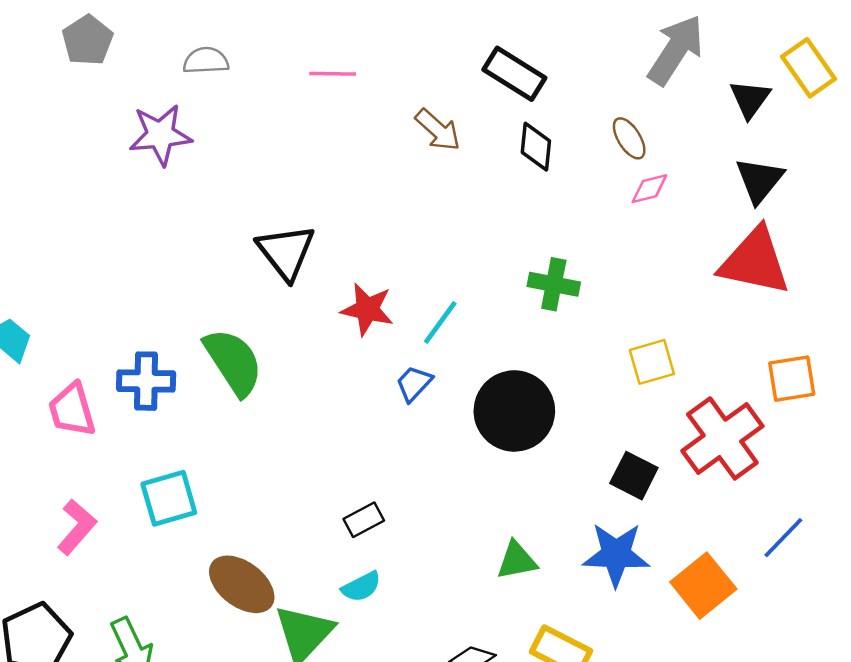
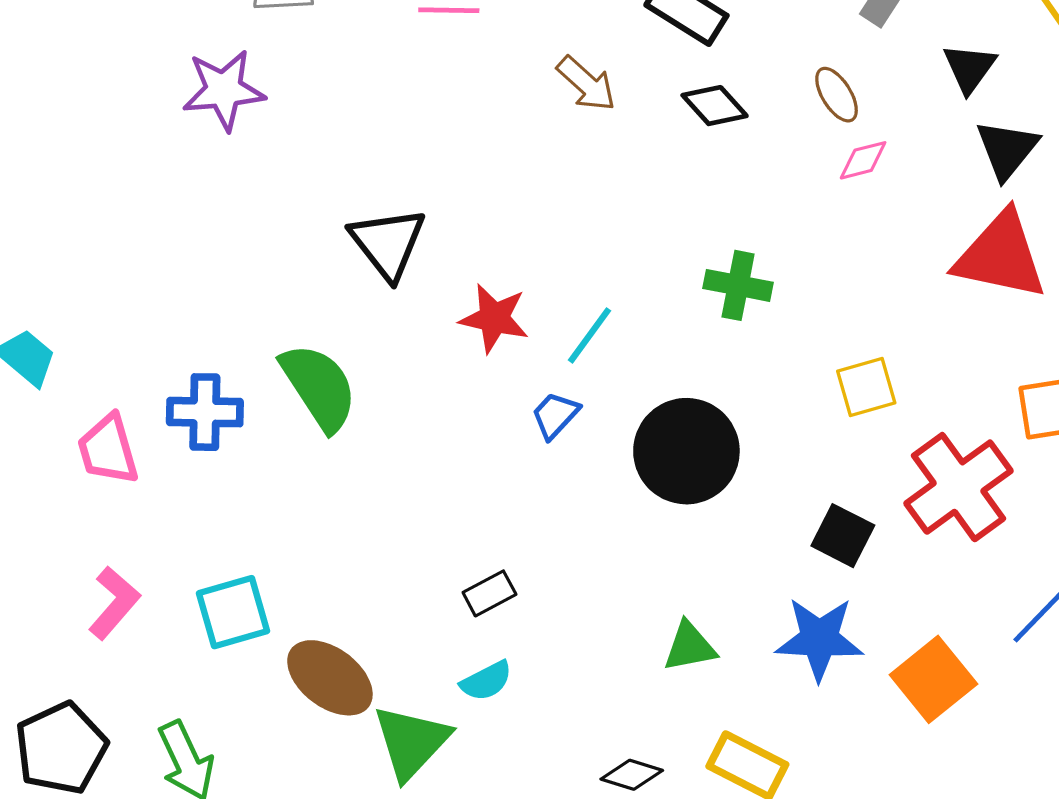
black triangle: (750, 99) -> (969, 68), moved
black diamond: (536, 147) -> (715, 106), turned -48
cyan square: (169, 498) -> (233, 612), moved

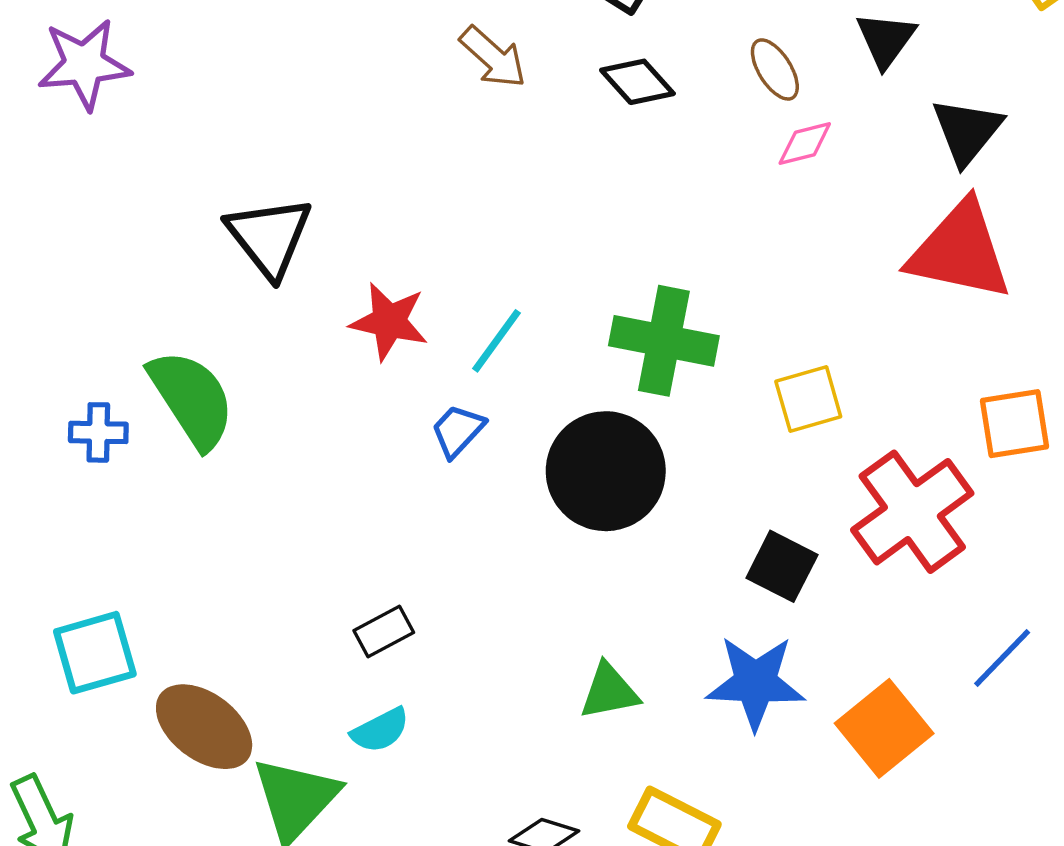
black triangle: (969, 68) -> (886, 40), moved
green cross: (738, 285) -> (664, 341), moved, size x1.4
blue cross: (205, 412) -> (98, 432), moved, size x0.7

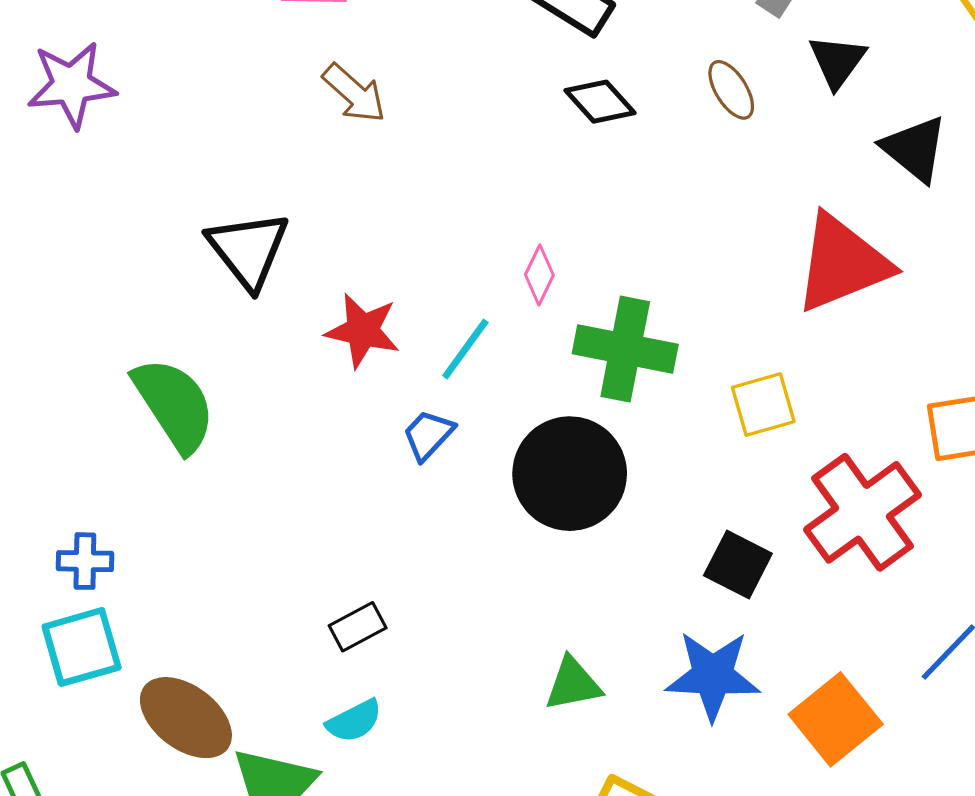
brown arrow: (493, 57) -> (354, 93), moved
black triangle: (967, 131) -> (915, 149), turned -30
pink diamond: (805, 143) -> (539, 275), moved, turned -50
red triangle: (960, 251) -> (842, 263), moved, turned -34
blue cross: (98, 432) -> (85, 561), moved

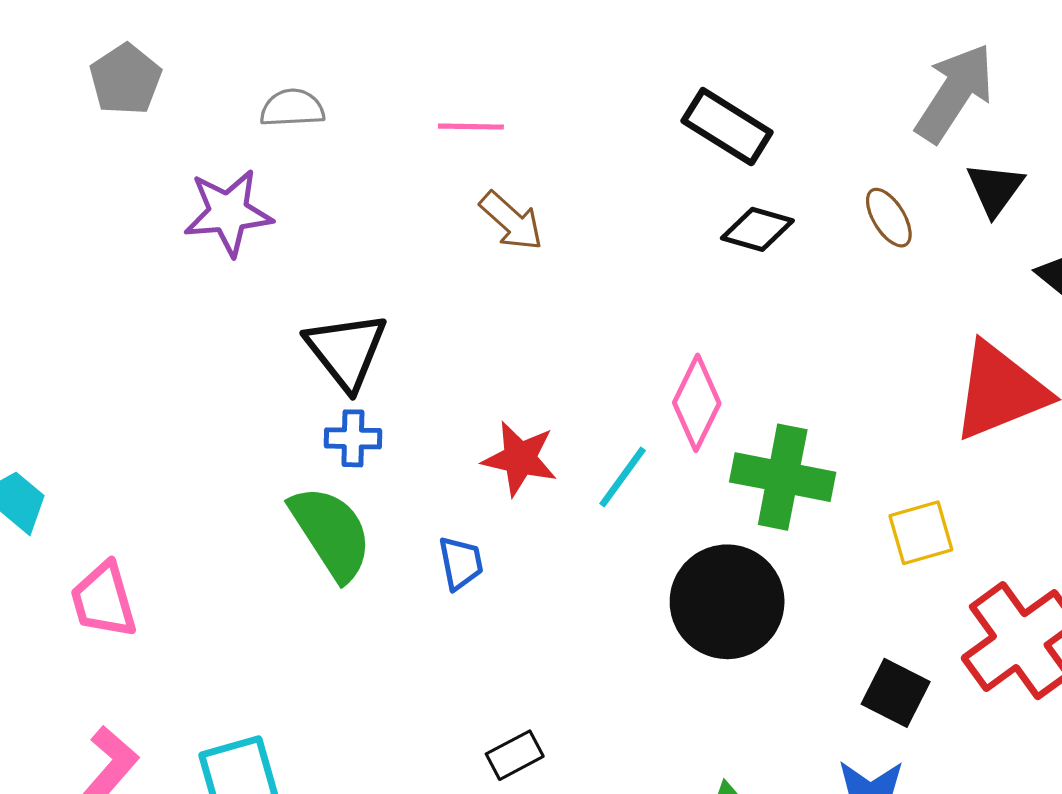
black diamond: (600, 102) -> (757, 229), turned -32
black triangle: (248, 250) -> (346, 351), moved
pink diamond: (539, 275) -> (697, 403), size x1.6
blue trapezoid: (428, 435) -> (461, 563), moved, turned 126
blue cross: (85, 561) -> (353, 438), moved

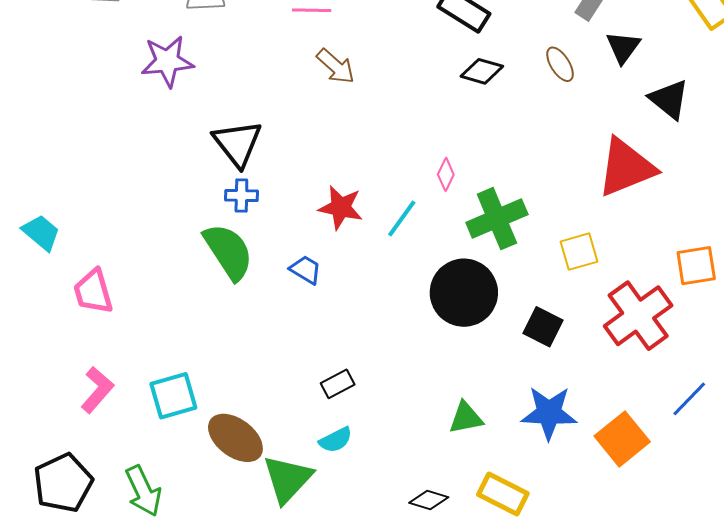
pink diamond: (697, 403) -> (446, 174), size x0.6
green cross: (783, 477) -> (497, 219), turned -34
blue trapezoid: (461, 563) -> (306, 270), turned -48
black square: (896, 693) -> (543, 327), moved

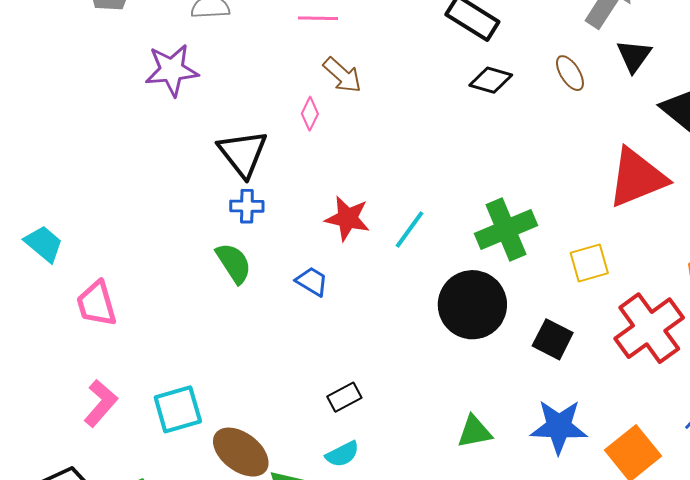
pink diamond: (446, 174) -> (310, 114), moved
green semicircle: (228, 252) -> (234, 263), size x0.7

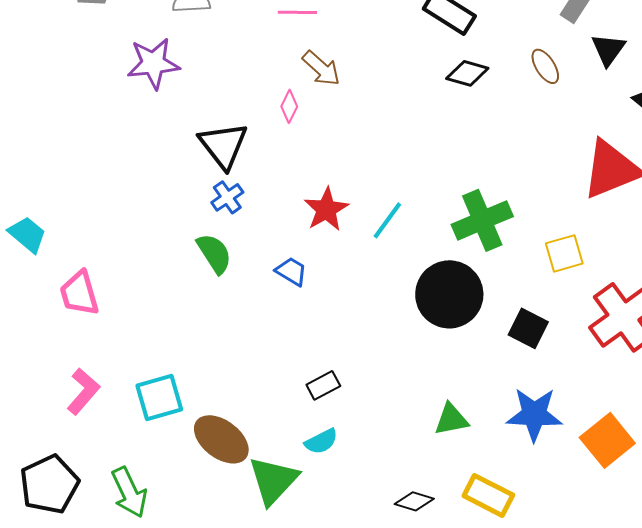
blue cross: (247, 206) -> (227, 197), turned -36
red star: (347, 218) -> (326, 209), turned 30

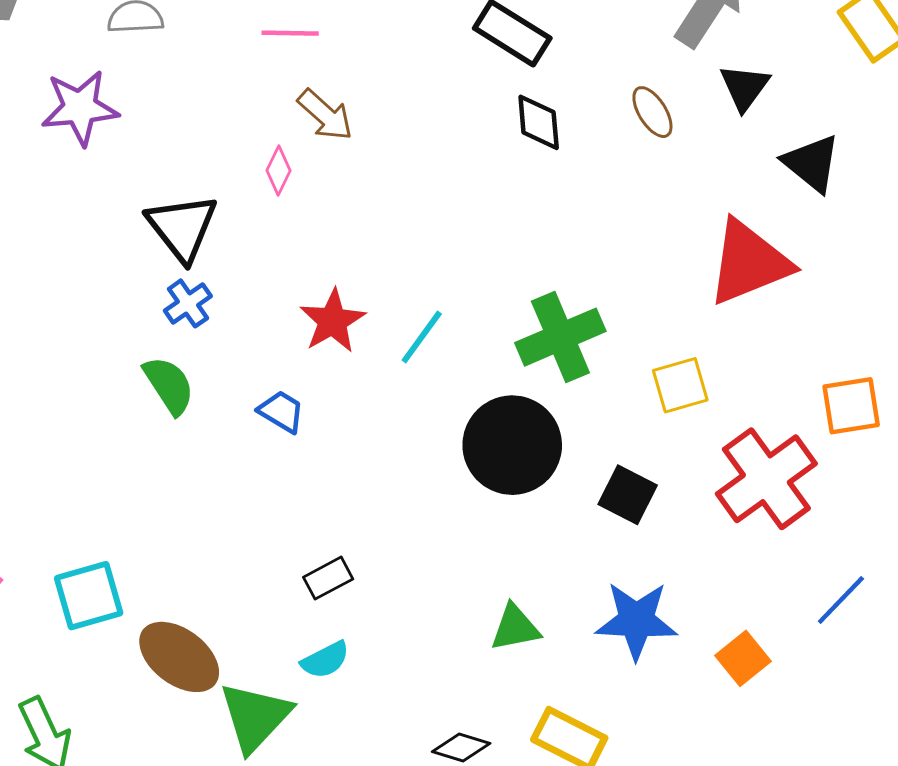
black diamond: (467, 73) -> (539, 122), turned 69
orange square: (607, 440) -> (743, 658), size x0.7

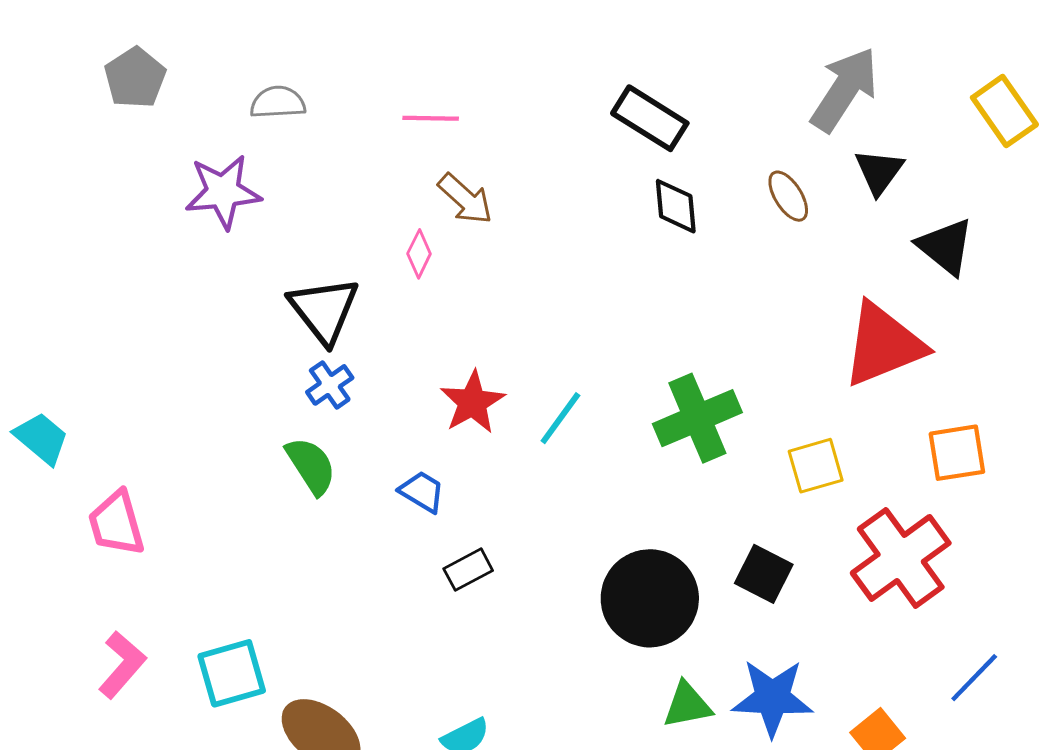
orange square: (851, 406) -> (957, 453), moved
black circle: (512, 445) -> (650, 598), moved
black rectangle: (328, 578) -> (468, 570), moved
green triangle: (515, 628) -> (687, 705), moved

